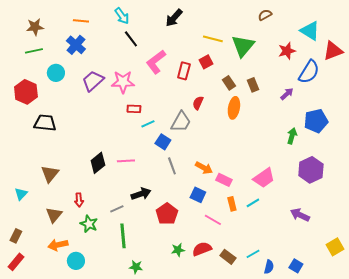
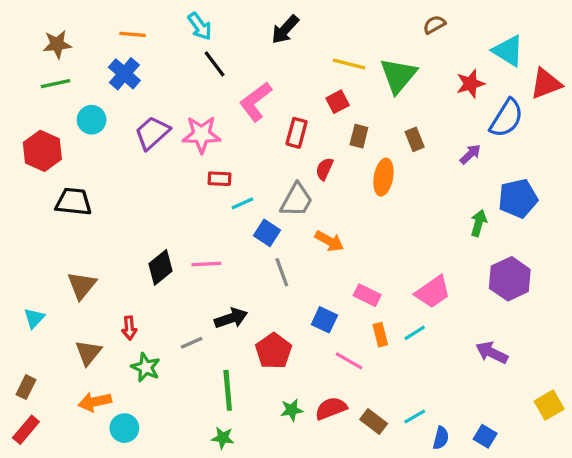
red rectangle: (184, 71) -> (297, 133), moved
brown rectangle: (229, 83) -> (359, 136), moved, turned 48
orange arrow: (204, 168) -> (329, 241), moved
green line: (123, 236) -> (228, 390), moved

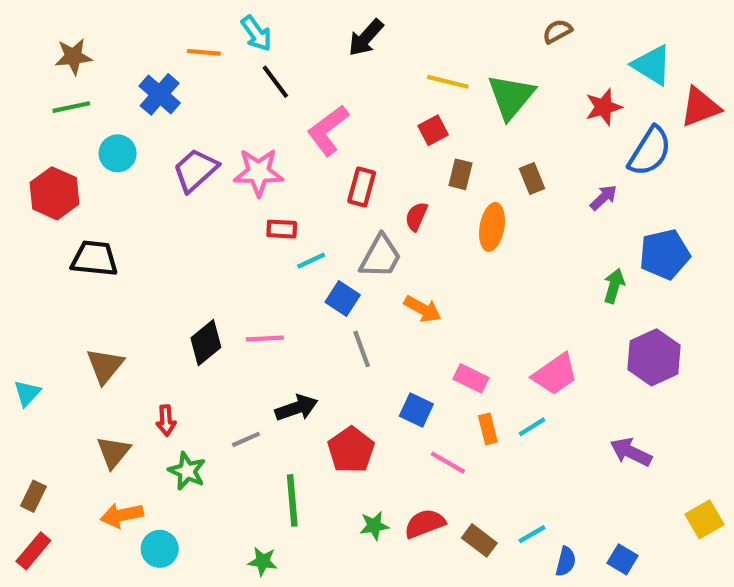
orange line: (133, 34) -> (204, 52), moved
red rectangle: (297, 133) -> (362, 187), moved
cyan triangle: (34, 318) -> (27, 393), moved
green star: (223, 438) -> (263, 561), moved

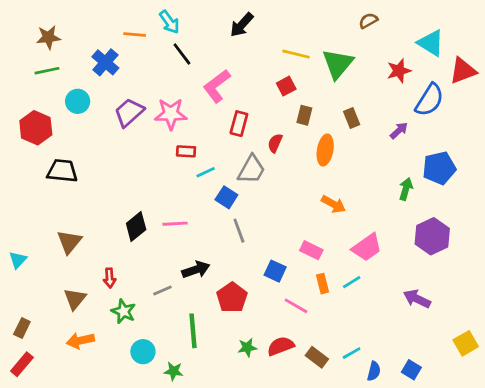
orange arrow: (423, 309) -> (334, 204), moved
cyan circle: (160, 549) -> (143, 352), moved

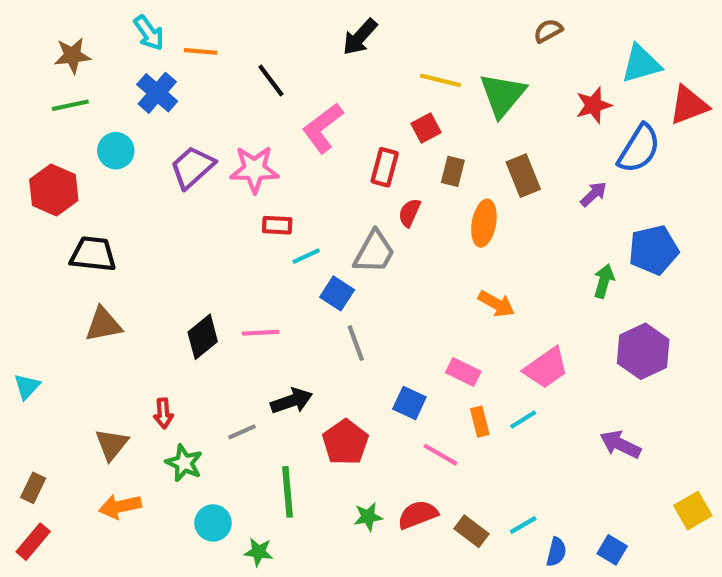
cyan arrow: (169, 22) -> (149, 33), moved
cyan triangle: (431, 43) -> (641, 64), turned -48
brown rectangle: (352, 118) -> (523, 176), size x1.4
red rectangle: (239, 124) -> (385, 167), moved
brown triangle: (69, 242) -> (103, 324), moved, turned 40

